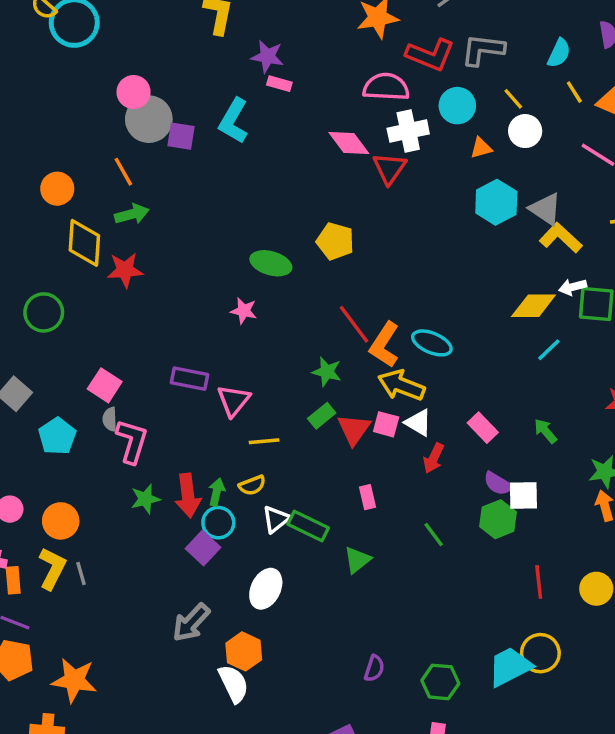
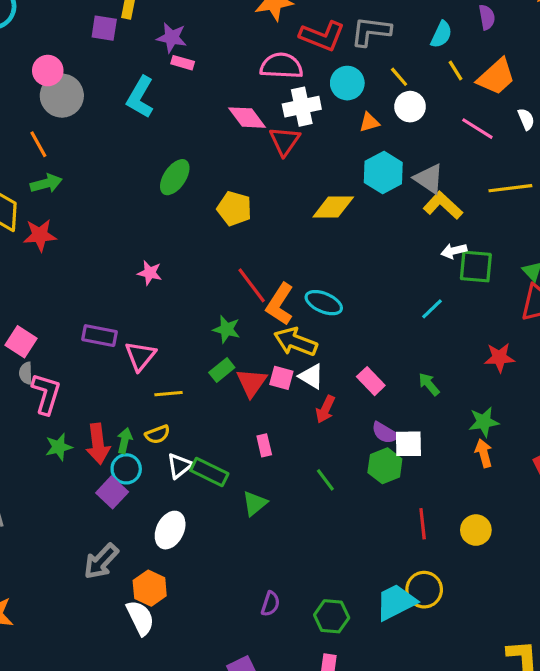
purple square: (181, 136) -> (104, 28), moved
green ellipse: (271, 263) -> (175, 177), moved, turned -72
yellow diamond: (534, 306) -> (333, 207), moved

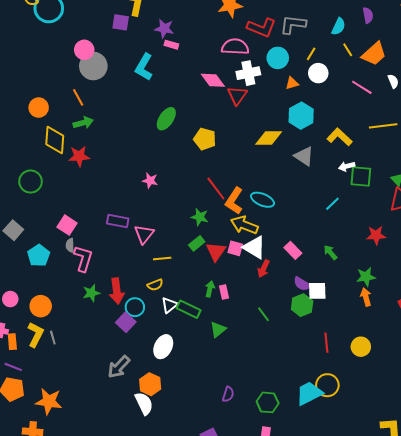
yellow line: (399, 77) -> (311, 54), turned 72
gray triangle: (429, 179) -> (304, 156), moved
white triangle: (311, 376) -> (254, 247), size x1.4
green arrow: (125, 441) -> (210, 289), moved

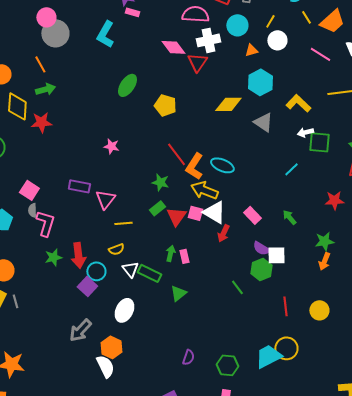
orange arrow: (366, 297) -> (324, 261), turned -144
white triangle: (169, 305) -> (130, 269), turned -30
green line: (264, 314) -> (237, 287), moved

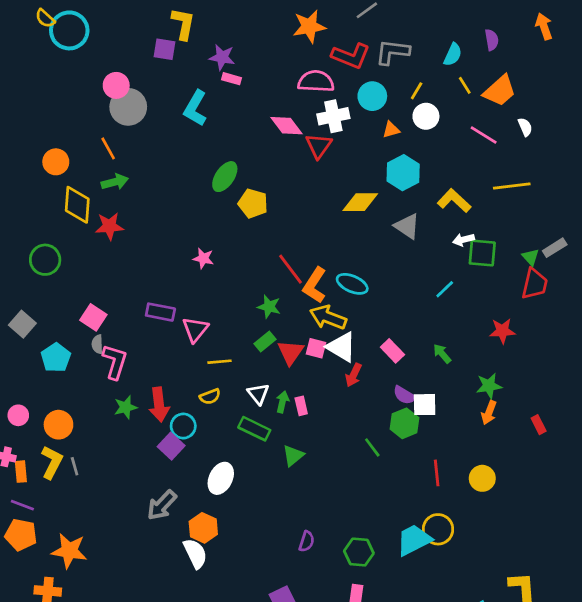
yellow pentagon: (165, 105) -> (253, 203), moved
white triangle: (130, 269) -> (258, 394), moved

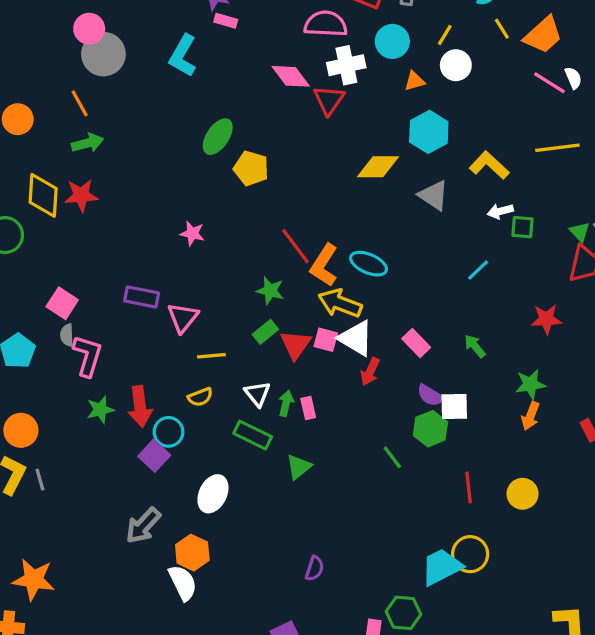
pink line: (484, 135) -> (549, 83), moved
yellow diamond: (77, 205) -> (43, 195), moved
green square: (482, 253) -> (523, 227), size x0.7
green hexagon: (359, 552) -> (403, 613), moved

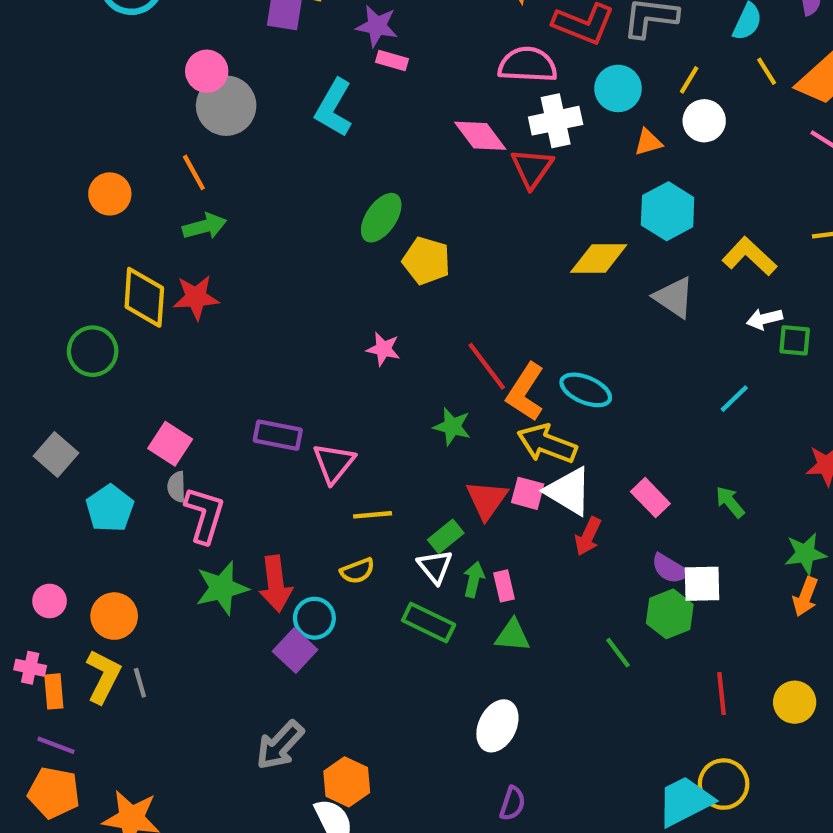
pink star: (192, 233) -> (383, 349), moved
green rectangle: (265, 332) -> (446, 536), moved
green star: (100, 410) -> (222, 588), size x1.4
green triangle: (299, 467) -> (513, 635), moved, turned 44
white ellipse: (213, 494) -> (497, 726), moved

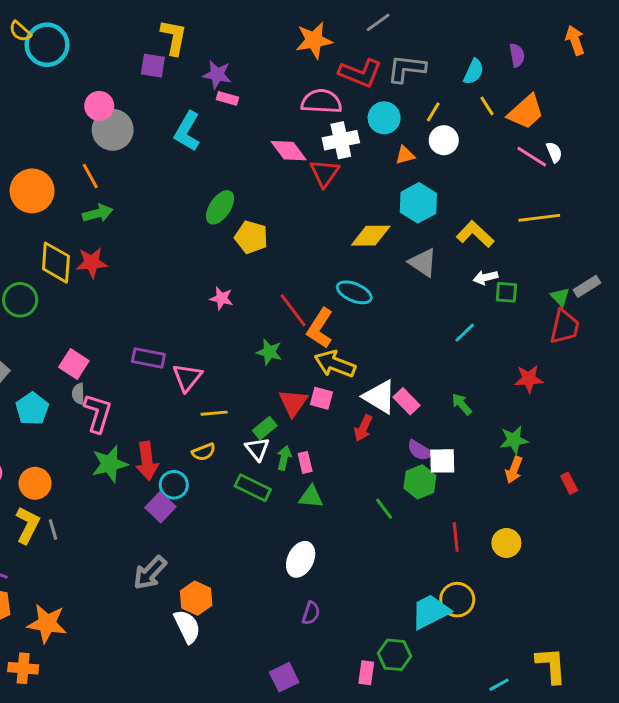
orange circle: (110, 194) -> (32, 191), size x1.5
cyan ellipse: (586, 390) -> (354, 292), moved
white triangle: (569, 491) -> (380, 397), moved

